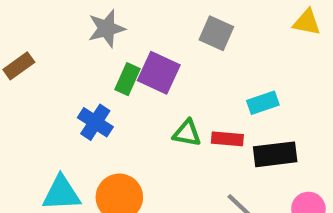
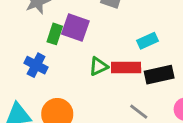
green triangle: (187, 133) -> (98, 66), turned -30
red rectangle: (227, 139) -> (126, 67), size x1.4

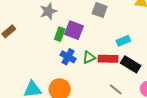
blue cross: (36, 65) -> (68, 57), moved
black rectangle: (159, 75) -> (131, 64), turned 42

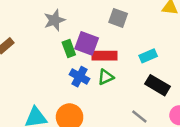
green rectangle: (60, 34) -> (69, 48), turned -40
red rectangle: (108, 59) -> (105, 56), moved

